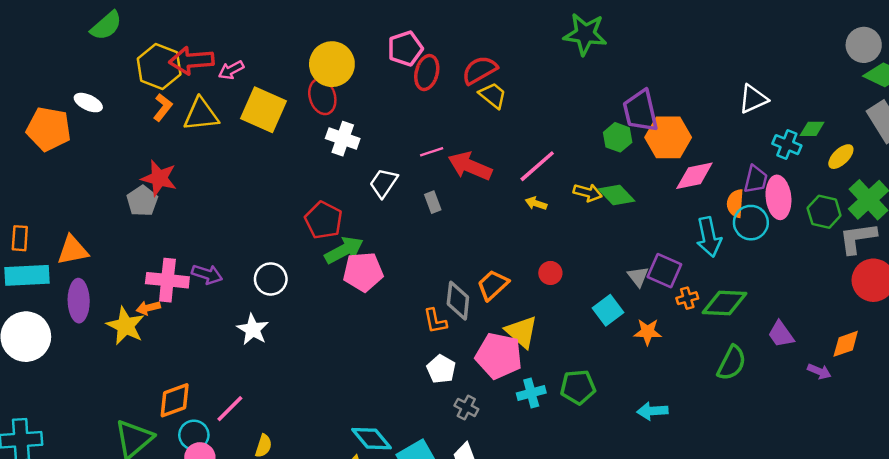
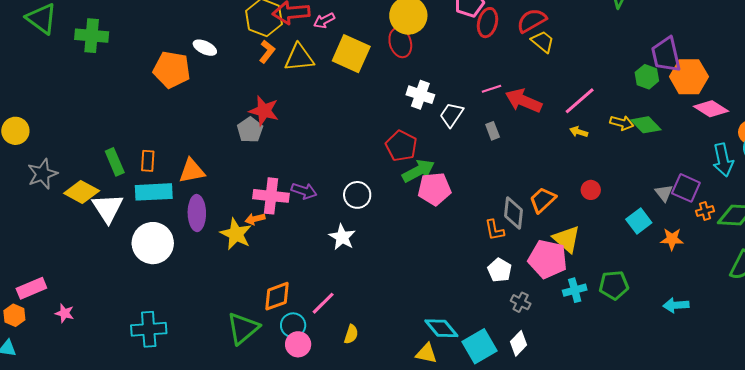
white cross: (343, 139) -> (420, 95), moved
pink diamond: (694, 176) -> (711, 109), turned 44

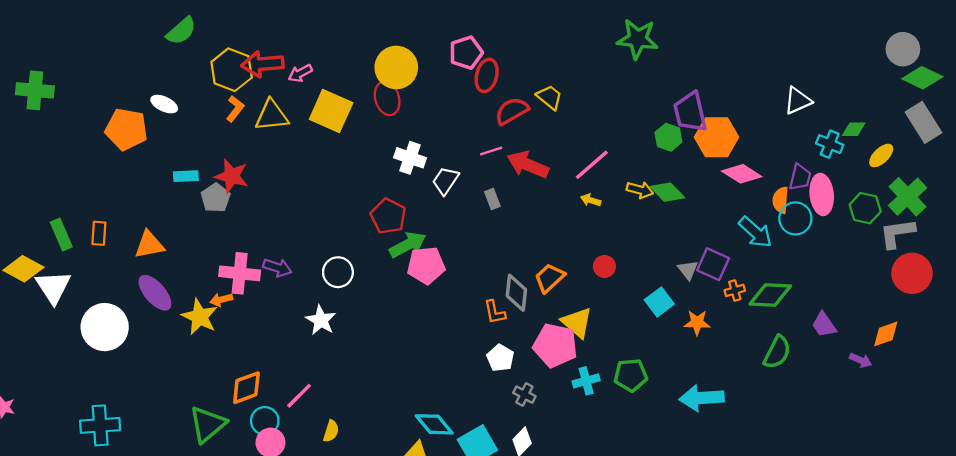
red semicircle: (532, 21) -> (512, 111), moved
cyan arrow: (723, 160) -> (755, 232), turned -36
cyan rectangle: (154, 192) -> (186, 176), moved, size x0.6
purple ellipse: (197, 213) -> (155, 293), turned -40
cyan arrow: (676, 305) -> (702, 398), size x1.5

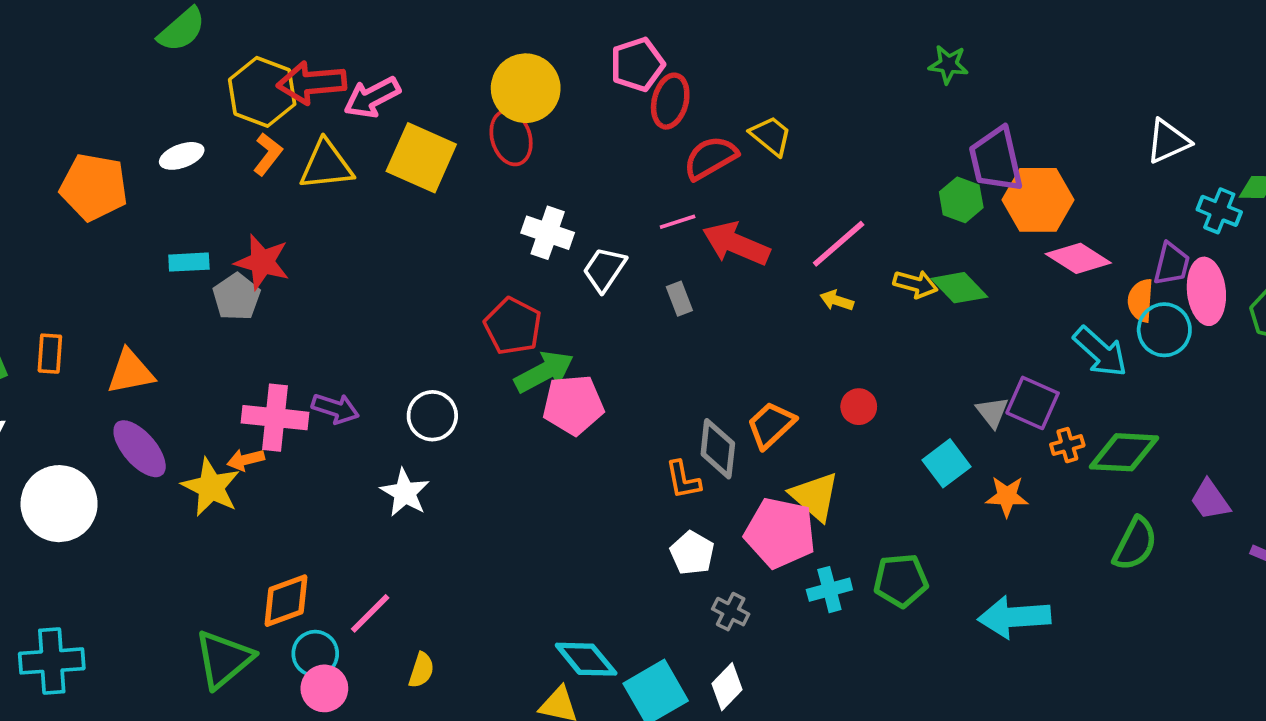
green star: (638, 39) -> (948, 64), moved, size x0.6
pink arrow: (300, 73) -> (372, 97), size x1.4
white ellipse: (164, 104) -> (182, 156), moved, turned -45

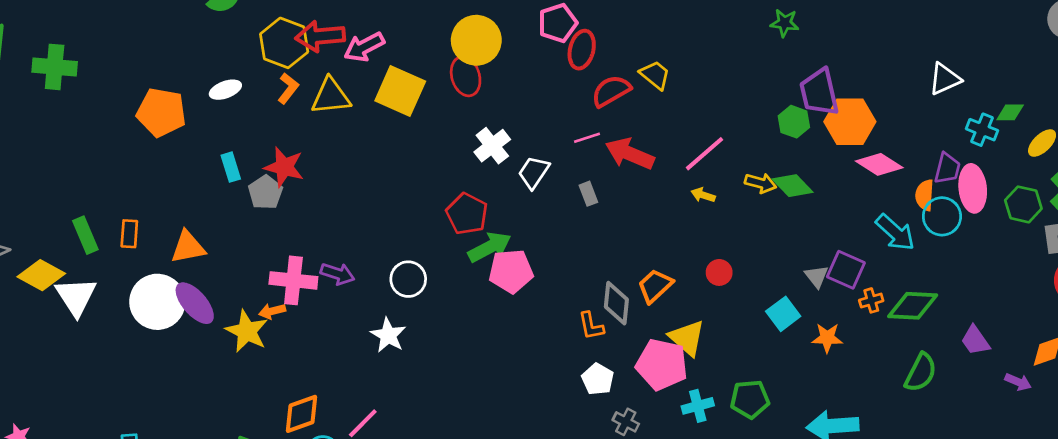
white cross: (548, 233) -> (492, 146), turned 33
cyan rectangle: (189, 262) -> (231, 167), turned 76
white circle: (59, 504) -> (157, 302), moved

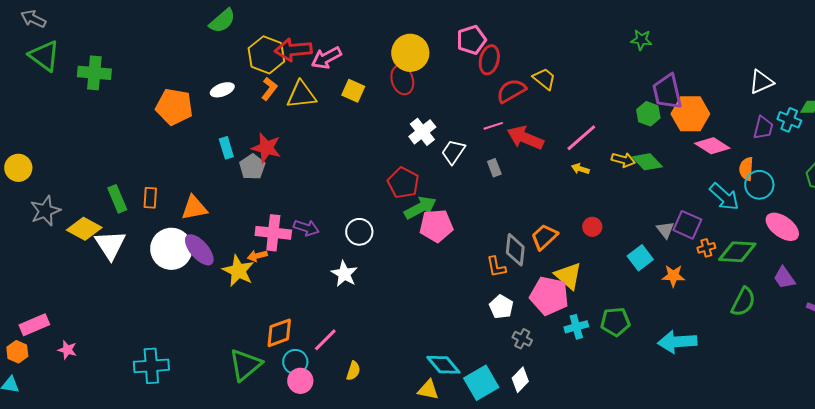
yellow square: (400, 91) -> (353, 91), size x0.6
purple trapezoid: (947, 168) -> (763, 128), moved
pink ellipse: (973, 188) -> (782, 227), moved, turned -48

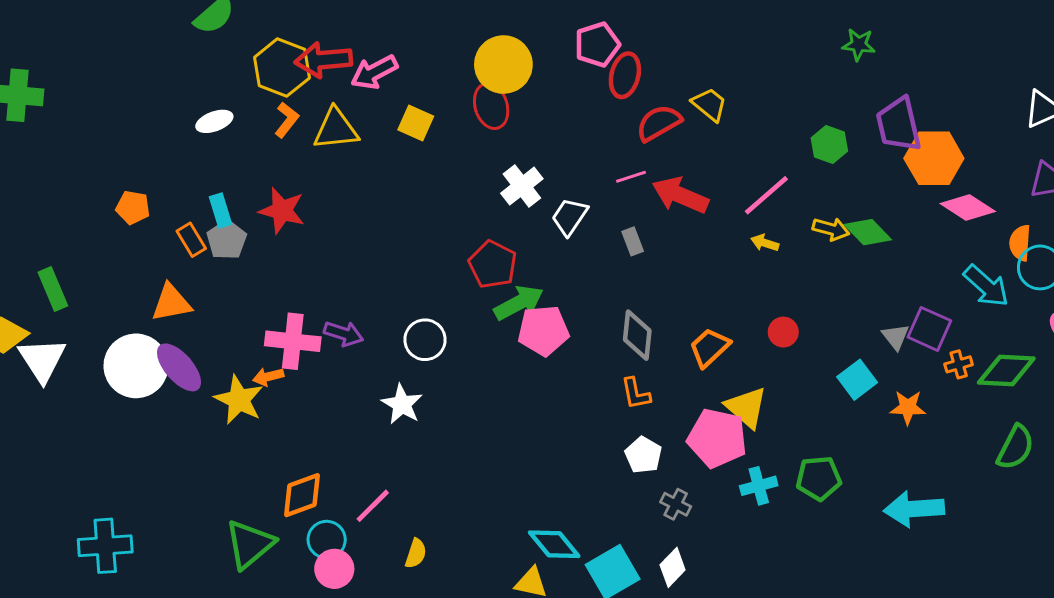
orange pentagon: (174, 107) -> (133, 208), moved, size x0.6
green hexagon: (648, 114) -> (829, 144), moved
gray pentagon: (252, 167) -> (227, 240), moved
orange rectangle: (150, 198) -> (191, 240), moved, turned -35
gray diamond: (515, 250) -> (637, 335), moved

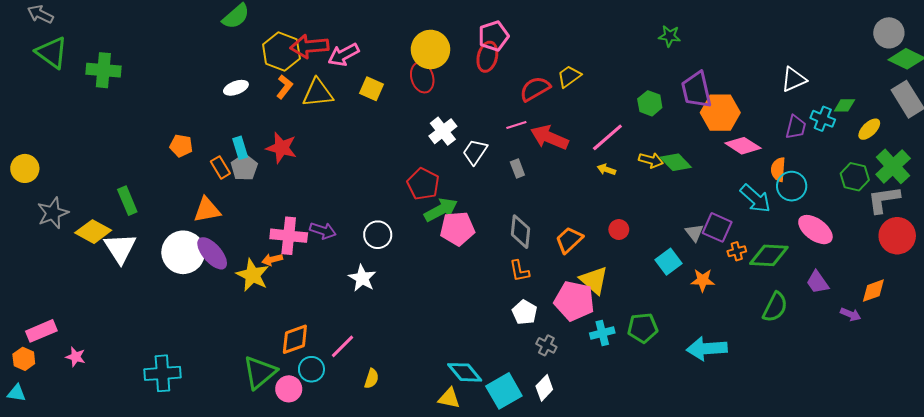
red ellipse: (625, 75) -> (487, 57), moved
yellow trapezoid: (709, 104) -> (569, 76), turned -75
pink circle: (334, 569) -> (289, 389), moved

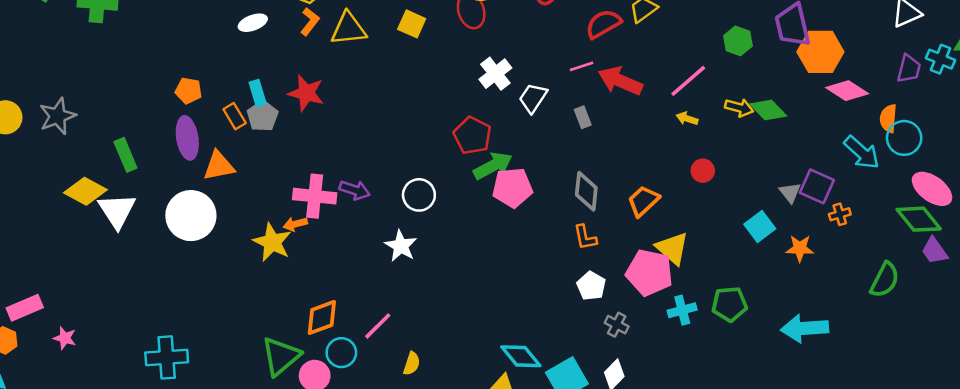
gray star: (53, 213) -> (58, 116), moved
red circle: (619, 230) -> (703, 171), moved
purple ellipse: (212, 253) -> (187, 138), moved, turned 32
green diamond: (769, 255) -> (919, 219), moved, turned 48

